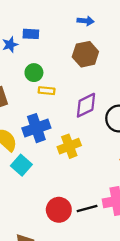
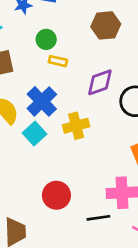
blue cross: (36, 128) -> (42, 101), turned -32
cyan square: (21, 165) -> (34, 133), moved
black line: (87, 208) -> (98, 218), moved

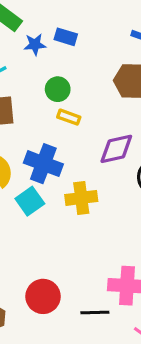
blue cross: (42, 101) -> (43, 164), turned -32
red circle: (56, 195) -> (43, 296), moved

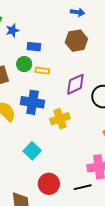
blue rectangle: (66, 37) -> (34, 47), moved
green circle: (58, 89) -> (24, 64), moved
cyan square: (30, 201) -> (32, 151), moved

